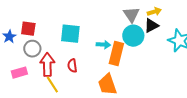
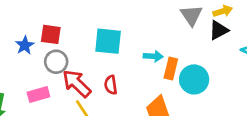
cyan circle: (133, 36) -> (194, 79), moved
orange rectangle: (116, 54) -> (171, 69), size x0.7
red arrow: (47, 65) -> (77, 84), turned -45

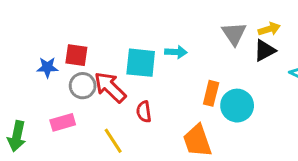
blue star: (25, 45) -> (47, 67), turned 30
cyan arrow: (153, 56) -> (176, 52), moved
red arrow: (77, 84) -> (110, 87), moved

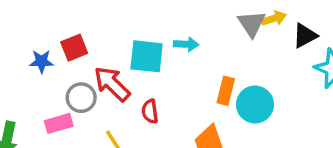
yellow arrow: (269, 29) -> (274, 18), moved
black triangle: (265, 50) -> (305, 36), moved
red square: (76, 55) -> (74, 48), turned -30
gray circle: (83, 86) -> (81, 98), moved

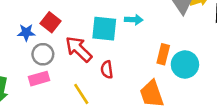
red square: (74, 48) -> (51, 22), turned -30
gray circle: (81, 98) -> (43, 54), moved

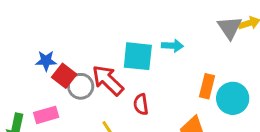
red square: (51, 22) -> (64, 76), moved
gray circle: (43, 54) -> (81, 86), moved
pink rectangle: (39, 79) -> (46, 115), moved

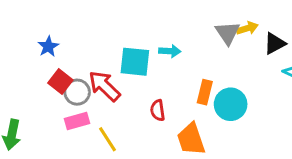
blue star: (46, 61) -> (48, 47), moved, turned -30
red semicircle: (141, 104) -> (158, 110), moved
pink rectangle: (46, 115) -> (77, 121), moved

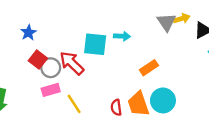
orange rectangle: (205, 92) -> (149, 68), turned 42
cyan circle: (231, 104) -> (163, 100), moved
red semicircle: (158, 110) -> (116, 107), moved

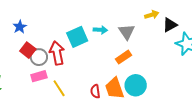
gray triangle: (166, 22) -> (127, 32), moved
cyan square: (95, 44) -> (77, 37), turned -30
red arrow: (72, 63) -> (57, 53), turned 35

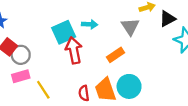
gray triangle: (127, 32) -> (130, 27), moved
red arrow: (57, 53) -> (74, 50), moved

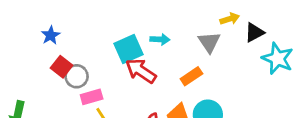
red arrow: (74, 50) -> (141, 71), turned -45
pink rectangle: (21, 76) -> (92, 97), moved

